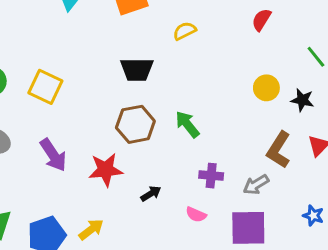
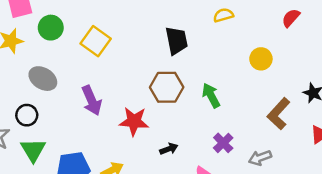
black trapezoid: (137, 69) -> (176, 41), turned -112
yellow circle: (266, 88) -> (261, 59), moved
brown L-shape: (279, 150) -> (279, 114), moved
purple cross: (211, 176) -> (223, 143), turned 30

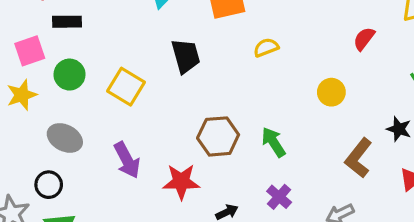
yellow semicircle: (223, 15) -> (266, 47), moved
black trapezoid: (176, 41) -> (186, 56), moved
purple cross: (223, 143) -> (279, 197), moved

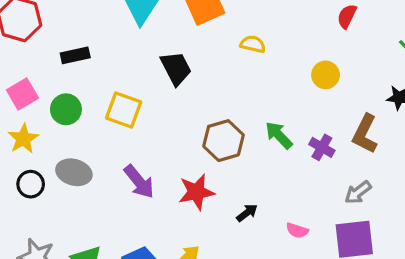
black rectangle: (67, 22) -> (75, 55), moved
yellow semicircle: (266, 47) -> (253, 44), turned 45
black circle: (49, 185) -> (31, 184), moved
purple cross: (279, 197) -> (322, 147), moved

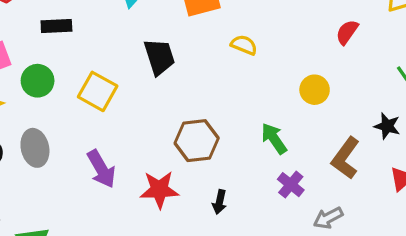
green arrow: (279, 135) -> (274, 139), moved
purple cross: (322, 147) -> (291, 185), moved
gray ellipse: (74, 172) -> (35, 148), turned 52
black arrow: (247, 213) -> (219, 202), moved, turned 130

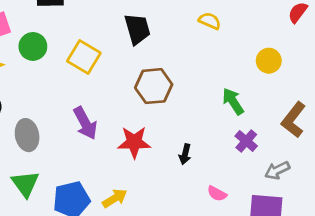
brown hexagon: (197, 141) -> (154, 86), moved
gray ellipse: (35, 148) -> (27, 135), moved

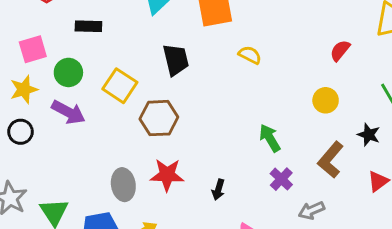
yellow circle: (269, 61) -> (326, 100), moved
brown hexagon: (154, 86) -> (159, 118), moved
purple arrow: (85, 123) -> (68, 112), moved, turned -36
gray ellipse: (27, 135) -> (123, 185), moved

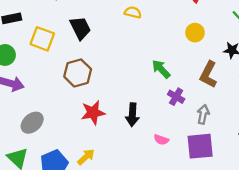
yellow square: (120, 86) -> (42, 39), moved
gray ellipse: (123, 185) -> (32, 123), moved, turned 70
black arrow: (218, 190) -> (132, 115), size x1.5
gray arrow: (312, 210) -> (203, 114), turned 138

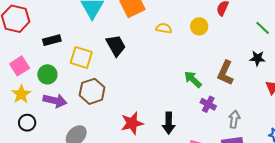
yellow circle: (195, 33) -> (199, 26), moved
brown hexagon: (78, 73) -> (92, 91), moved
brown L-shape: (208, 75) -> (225, 73), moved

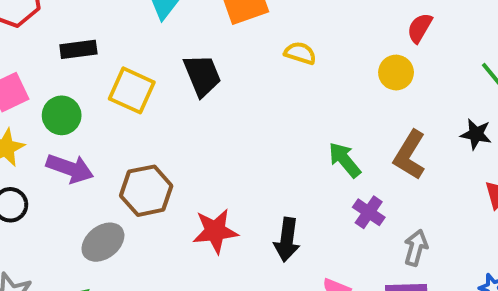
yellow circle: (199, 26) -> (396, 73), moved
brown hexagon: (92, 91) -> (146, 191), moved

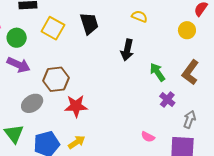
red star: (215, 231) -> (76, 106), moved
black arrow: (287, 240) -> (127, 50), moved

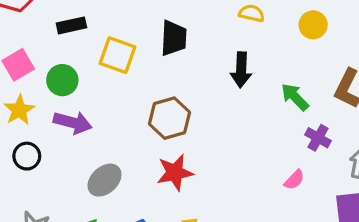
black trapezoid: (89, 23) -> (174, 38), turned 30
yellow circle: (187, 30) -> (313, 25), moved
brown hexagon: (56, 79) -> (169, 118), moved
pink semicircle: (148, 137) -> (294, 180), moved, turned -64

